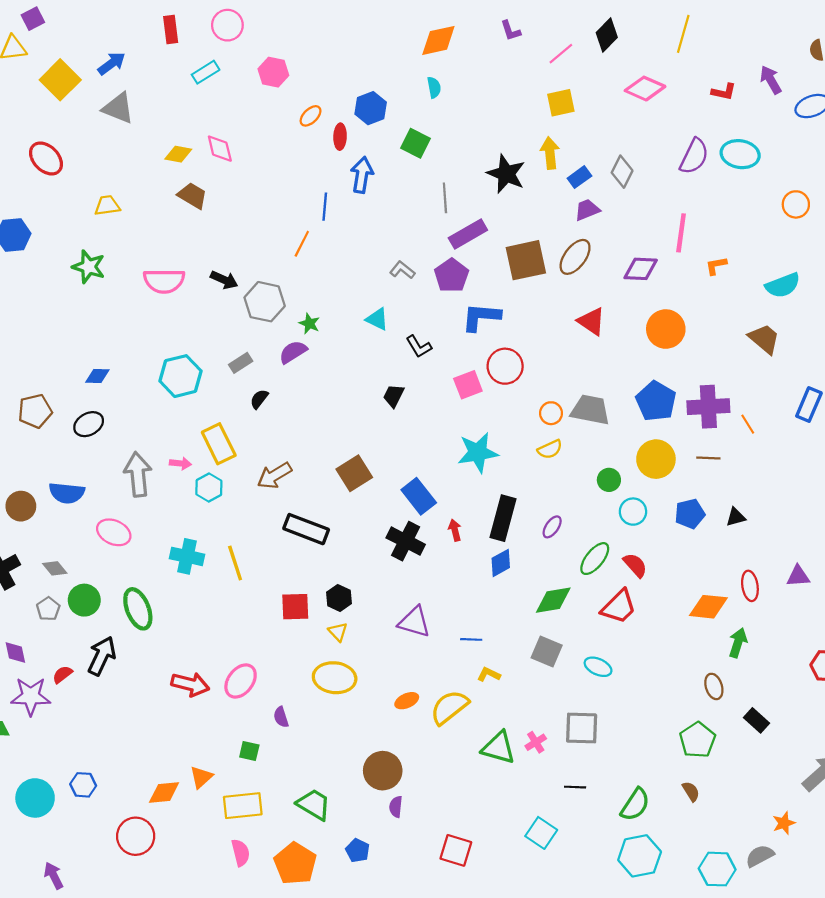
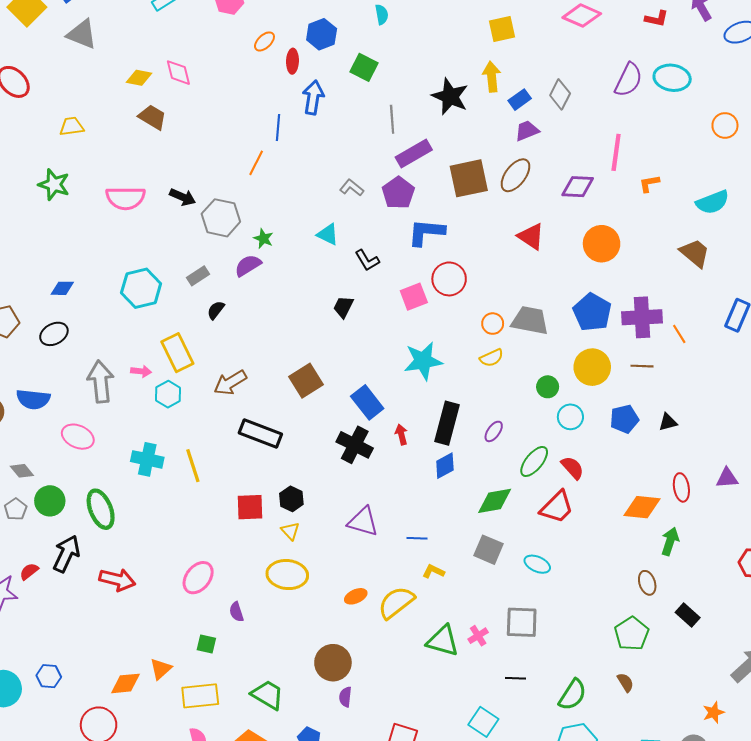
red arrow: (190, 684) -> (117, 580), moved

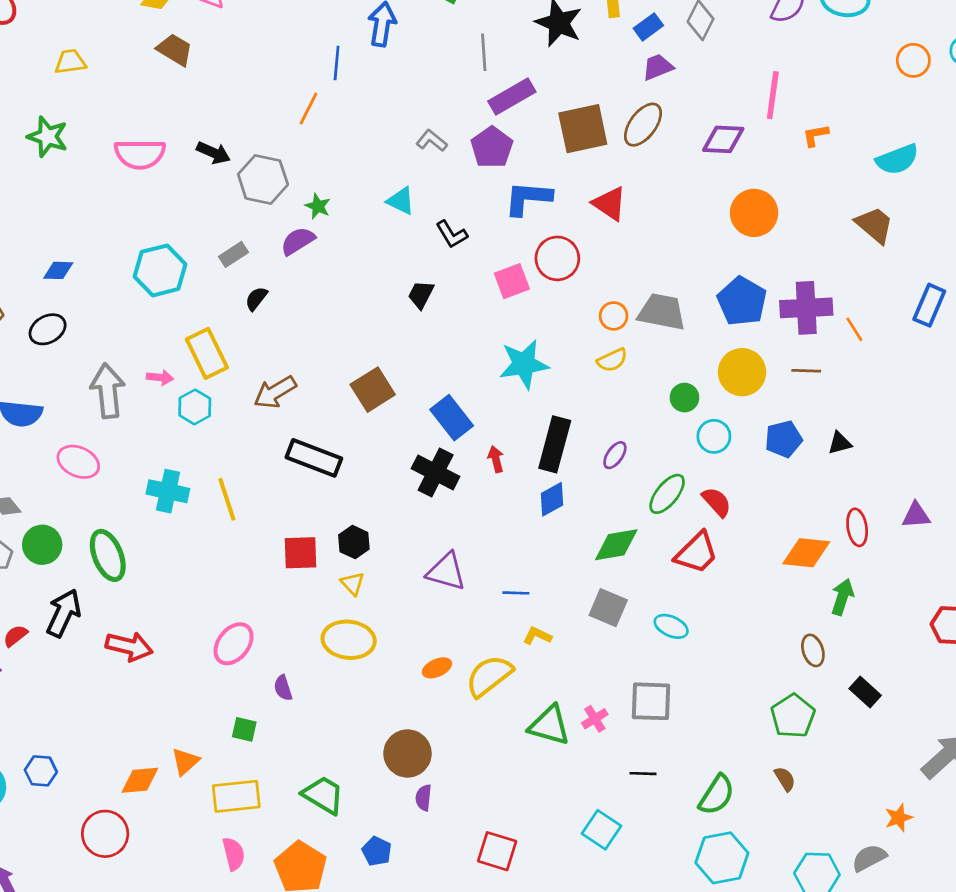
red triangle: (531, 236) -> (610, 204), moved

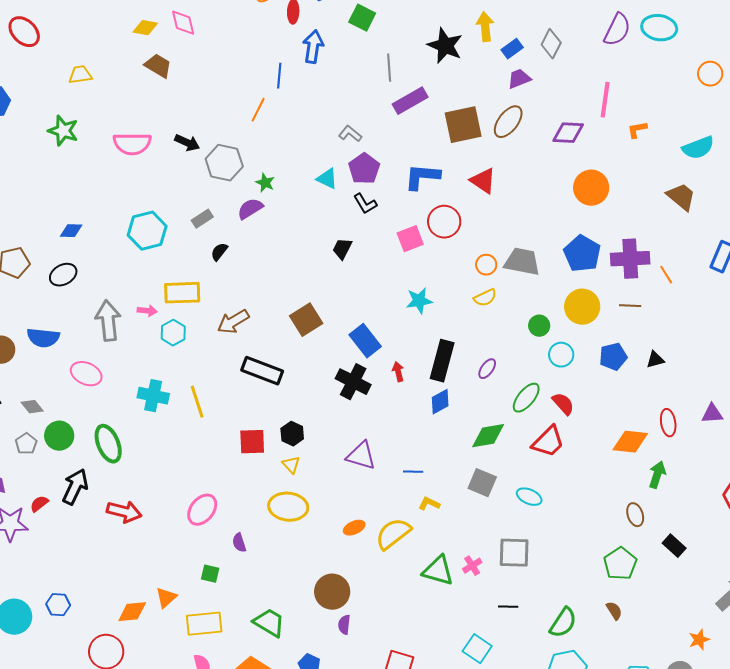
purple pentagon: (492, 147) -> (364, 169), moved
yellow rectangle: (207, 353) -> (182, 293), turned -66
cyan star: (524, 364) -> (419, 301), size x0.7

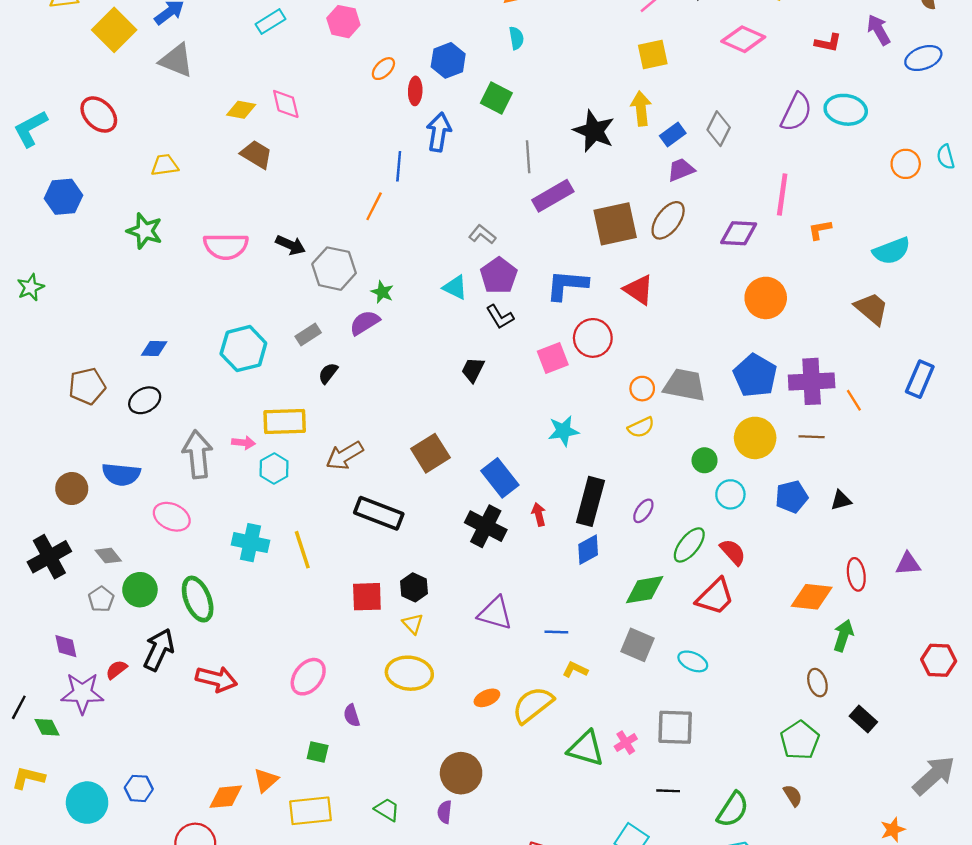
green trapezoid: (269, 623) -> (387, 810), size x0.7
purple semicircle: (344, 625) -> (445, 812), moved

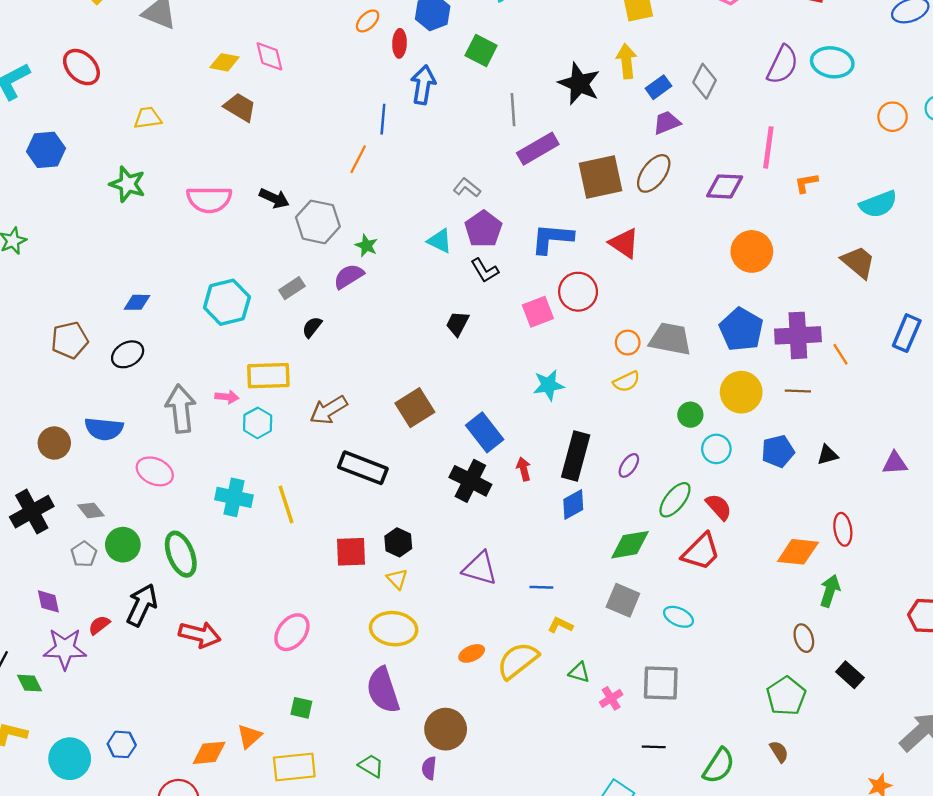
purple triangle: (908, 564) -> (895, 463), moved
purple semicircle: (352, 716) -> (383, 690), moved, size x2.0
green triangle: (586, 748) -> (579, 672), moved, size x0.6

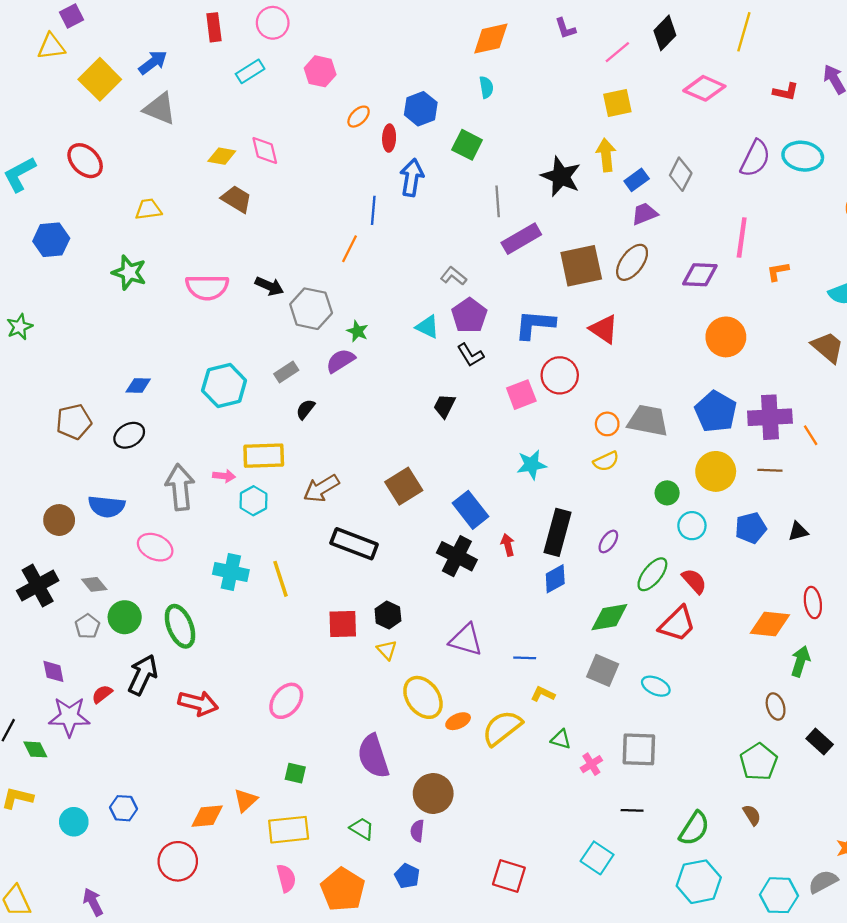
yellow ellipse: (394, 629) -> (423, 697), moved, turned 48
cyan circle: (70, 759) -> (74, 822), size x0.7

